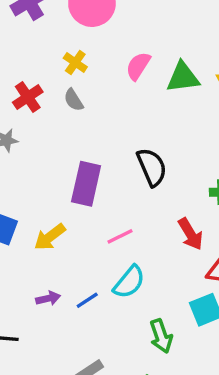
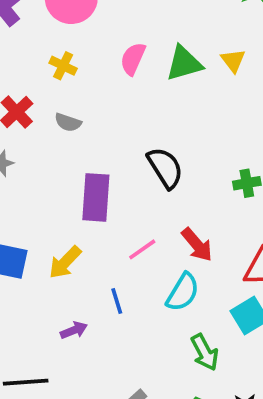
gray semicircle: (74, 100) -> (68, 122), moved, turned -30
red arrow: (190, 234) -> (197, 245), moved
cyan semicircle: (129, 282) -> (183, 292), moved
blue line: (87, 300) -> (117, 301), moved, turned -65

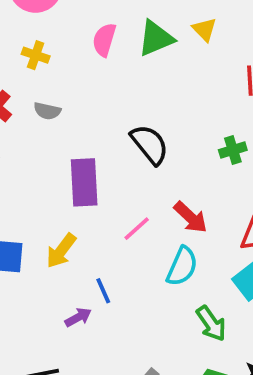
blue line: (117, 301) -> (103, 291), moved

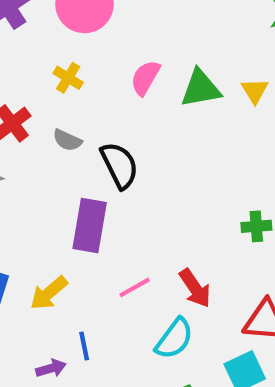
black semicircle: (150, 144) -> (119, 165), moved

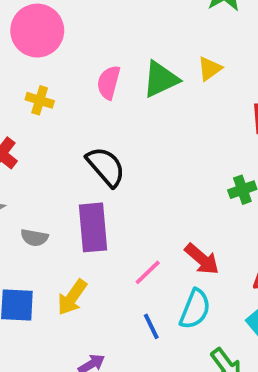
yellow triangle: (255, 91) -> (210, 69), turned 40
gray semicircle: (67, 140) -> (34, 238), moved
blue line: (84, 346) -> (151, 326), moved

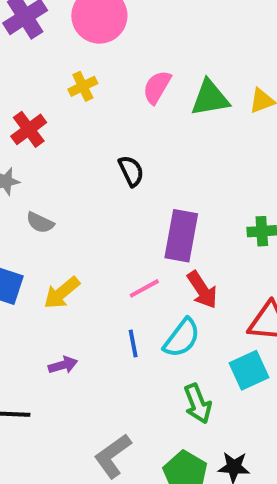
yellow cross: (40, 100) -> (83, 86), turned 32
black semicircle: (106, 167) -> (131, 171), size x0.7
purple rectangle: (93, 227) -> (181, 236), moved

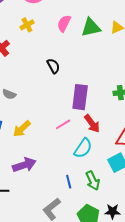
blue line: (133, 344) -> (69, 182), moved
purple arrow: (63, 365) -> (24, 165), size x1.6

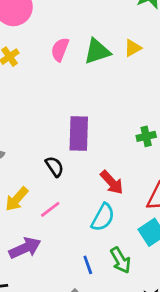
black semicircle: (53, 66) -> (55, 167), moved
purple rectangle: (80, 97) -> (79, 134), moved
pink line: (63, 124) -> (50, 209), moved

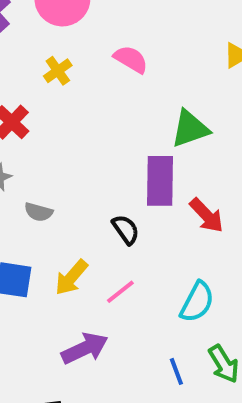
pink semicircle: (60, 49) -> (131, 59), turned 100
green triangle: (97, 51) -> (190, 129), moved
red arrow: (112, 182) -> (207, 215), moved

